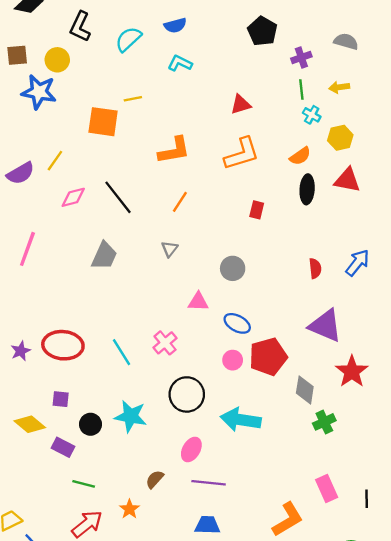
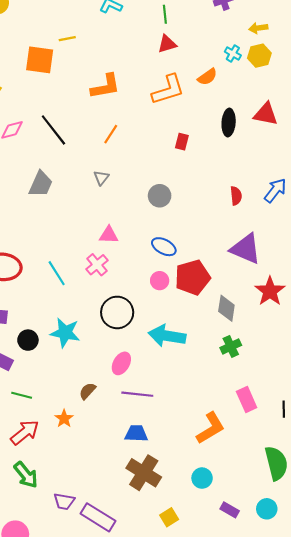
green line: (301, 90) -> (165, 14), moved
yellow hexagon: (340, 138) -> (259, 56), moved
orange semicircle: (300, 156) -> (207, 77), moved
pink triangle: (198, 302) -> (109, 235), moved
green cross: (324, 422) -> (231, 346), moved

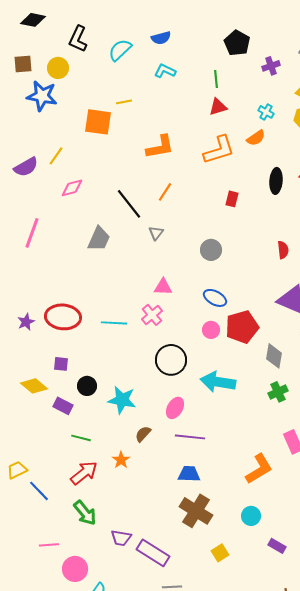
cyan cross: (233, 54) -> (266, 112), moved
black line: (53, 130) -> (129, 204), moved
cyan line: (57, 273) -> (114, 323), turned -55
cyan star: (65, 333) -> (122, 400), moved

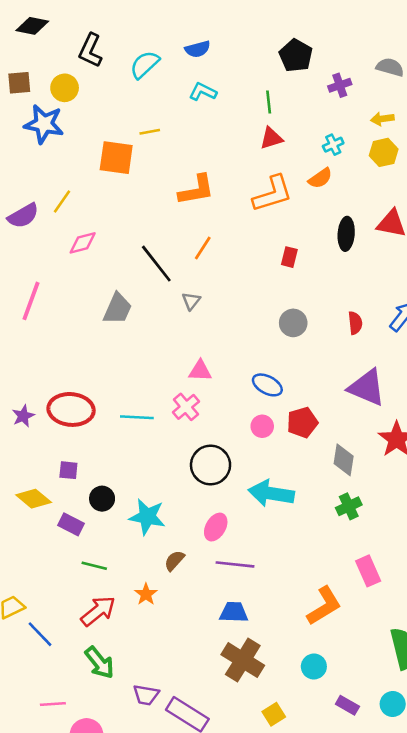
cyan cross: (266, 112) -> (333, 145), turned 35
gray circle: (211, 250) -> (293, 323), moved
red pentagon: (242, 327) -> (302, 422), size x0.7

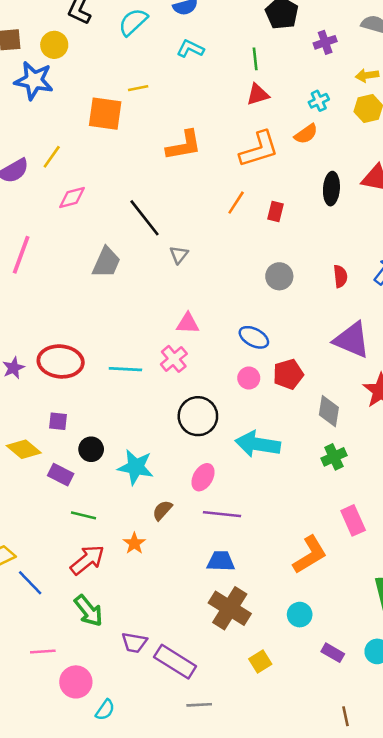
orange line: (203, 248) -> (236, 203), moved

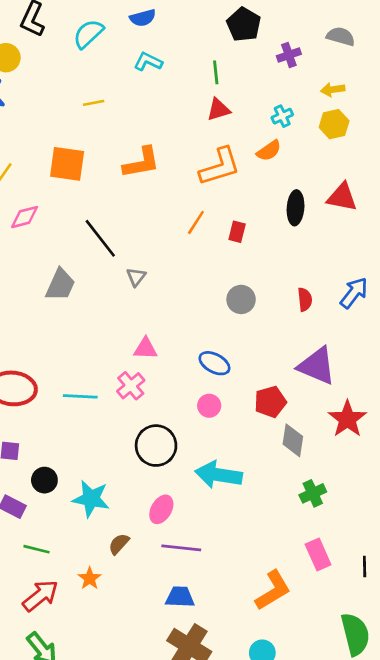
orange square: (105, 114) -> (67, 164), moved
red pentagon: (288, 374) -> (270, 402), moved
green cross: (334, 457) -> (313, 493), moved

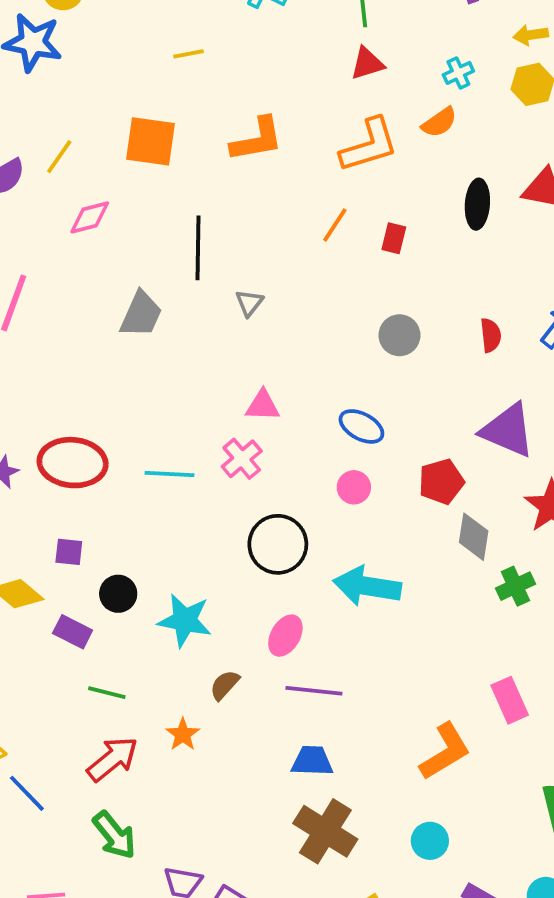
black line: (100, 238) -> (198, 248), turned 39
green cross: (313, 493) -> (515, 586), moved

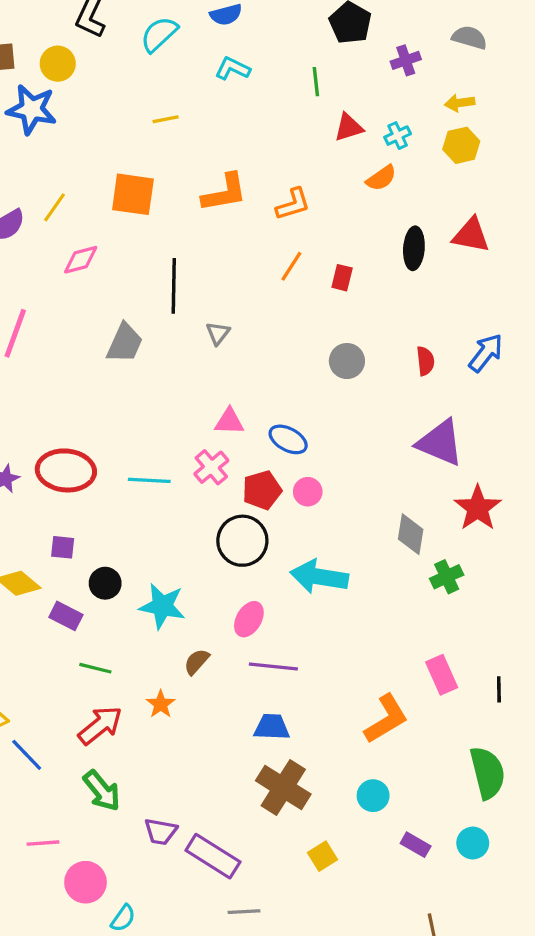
red triangle: (367, 63) -> (349, 127), moved
orange L-shape: (369, 145) -> (293, 204), moved, size x0.7
blue ellipse: (361, 426) -> (288, 439), moved
red pentagon: (441, 482) -> (262, 490), moved

